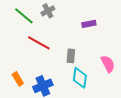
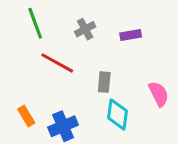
gray cross: (48, 11) -> (85, 29), moved
green line: (24, 16) -> (35, 23), turned 30

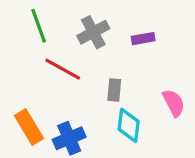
gray cross: (85, 29) -> (93, 32), size x1.4
orange rectangle: (26, 116) -> (29, 127), size x1.5

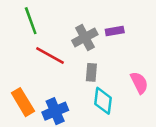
gray cross: (93, 32) -> (85, 37), moved

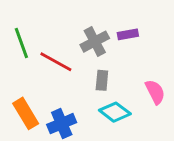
green line: (31, 21) -> (21, 43), moved
cyan diamond: (103, 101) -> (115, 112), turned -60

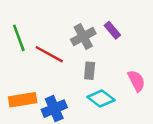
purple rectangle: (128, 34) -> (112, 30), turned 60
orange rectangle: (26, 113) -> (23, 100), turned -68

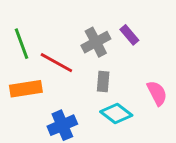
orange rectangle: (23, 100) -> (26, 89), moved

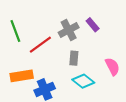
red line: (56, 63) -> (40, 45), turned -65
orange rectangle: (26, 89) -> (22, 76), moved

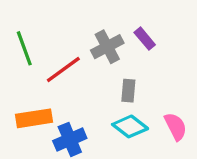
gray rectangle: (74, 58) -> (128, 91), moved
pink semicircle: (112, 67) -> (176, 126), moved

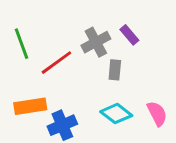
gray rectangle: (128, 91) -> (115, 70), moved

